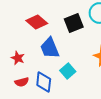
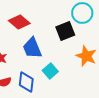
black square: (74, 23) -> (65, 31), moved

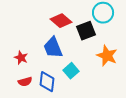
red diamond: (19, 22) -> (61, 21), moved

